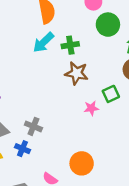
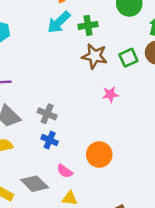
green square: (111, 94) -> (128, 58), moved
blue cross: (22, 149) -> (50, 140), moved

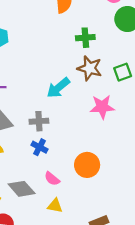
cyan arrow: (59, 22) -> (58, 88), moved
pink star: (110, 94) -> (102, 107), size x1.5
gray cross: (47, 114) -> (39, 121), turned -30

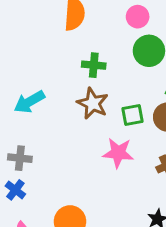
cyan arrow: (58, 88) -> (29, 102), moved
pink star: (102, 107) -> (118, 153), moved

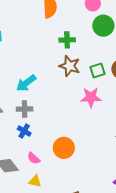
cyan arrow: (29, 102) -> (26, 83), moved

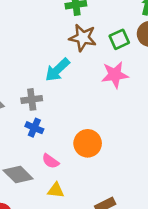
cyan arrow: (26, 83) -> (57, 70), moved

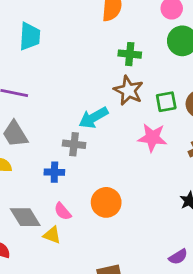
gray cross: (32, 99) -> (74, 144), moved
blue cross: (34, 128) -> (54, 172), turned -36
yellow triangle: (56, 190) -> (52, 235), moved

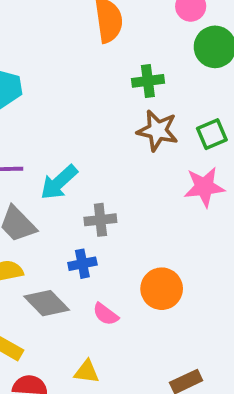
cyan arrow: (94, 118) -> (59, 182), moved
gray diamond: (25, 217) -> (47, 303), moved
yellow triangle: (52, 235) -> (87, 372), moved

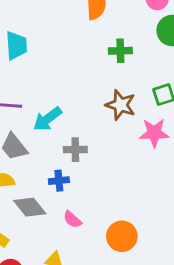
brown star: (157, 130) -> (121, 105), moved
orange circle: (162, 289) -> (122, 236), moved

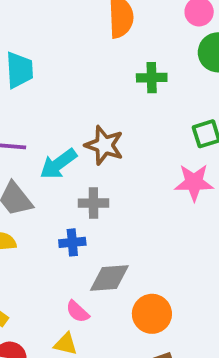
brown star: (121, 105) -> (104, 145), moved
gray diamond: (30, 207) -> (109, 278), moved, turned -56
pink semicircle: (72, 219) -> (78, 312), moved

